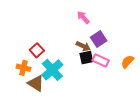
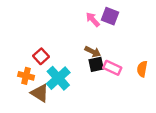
purple square: (99, 39) -> (110, 16), moved, turned -35
orange semicircle: (127, 62) -> (142, 69), turned -32

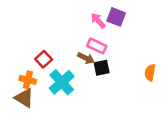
brown arrow: (93, 52) -> (86, 58), moved
pink rectangle: (112, 68) -> (97, 46), moved
brown triangle: (40, 93) -> (24, 98), moved

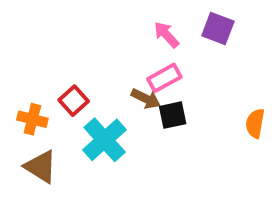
purple square: (116, 17) -> (218, 28), moved
pink rectangle: (97, 46) -> (164, 78), turned -54
orange cross: (28, 80) -> (32, 119), moved

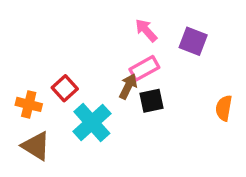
purple square: (218, 28) -> (193, 41), moved
brown arrow: (146, 99) -> (128, 86), turned -90

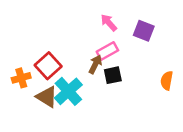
red square: (65, 88) -> (48, 66), size x1.4
orange cross: (29, 104) -> (21, 78), turned -30
brown triangle: (36, 146) -> (47, 97), moved

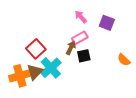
orange cross: (21, 78) -> (20, 76), moved, size x1.5
orange semicircle: (167, 81) -> (124, 60), turned -56
brown triangle: (47, 97) -> (35, 72), turned 42

